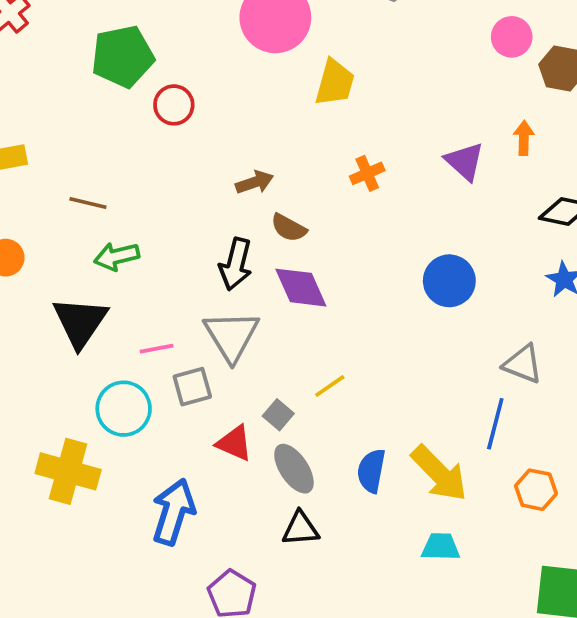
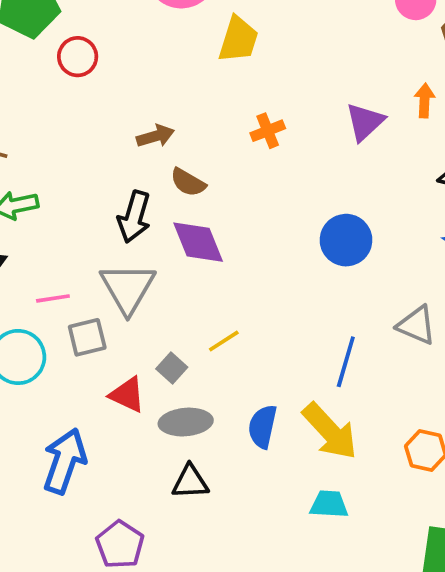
purple triangle: (465, 161) -> (365, 122), turned 33
blue line: (495, 424) -> (346, 362), moved
gray ellipse: (294, 469) -> (186, 422), turned -63

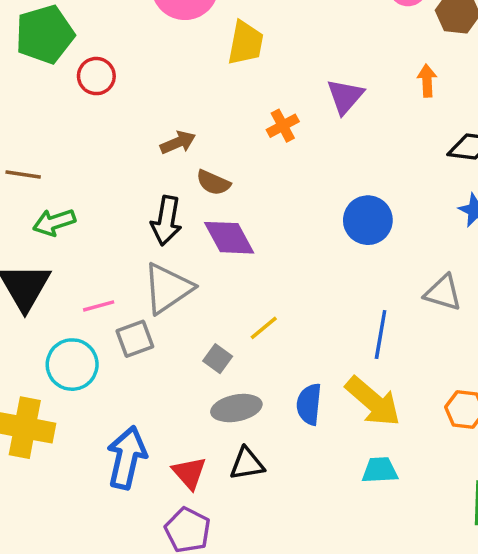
purple triangle: (365, 122) -> (345, 96), moved
gray triangle: (128, 288) -> (168, 288), turned 32
red triangle: (127, 395) -> (189, 473), moved, turned 30

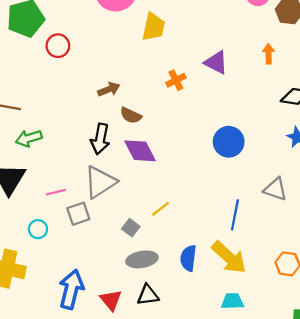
purple triangle: (345, 96) -> (216, 63), turned -45
cyan circle: (72, 365) -> (38, 229), size x0.6

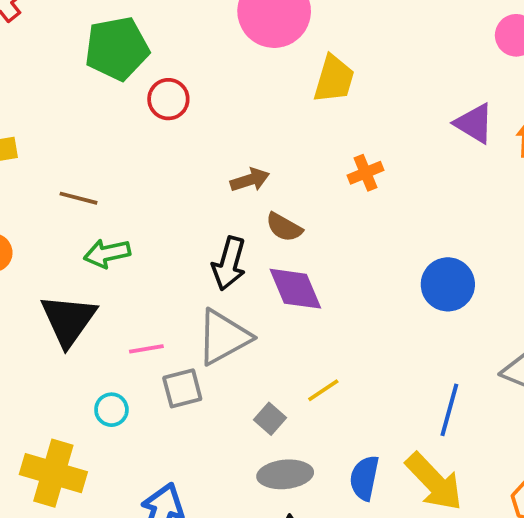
purple triangle: (216, 63) -> (474, 123), moved

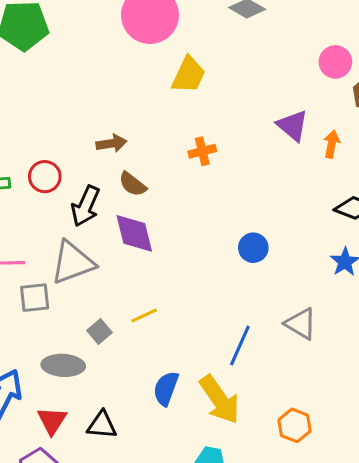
red circle: (168, 99) -> (45, 177), moved
blue circle: (448, 284) -> (253, 248), size x0.7
gray ellipse: (285, 474) -> (63, 365), moved

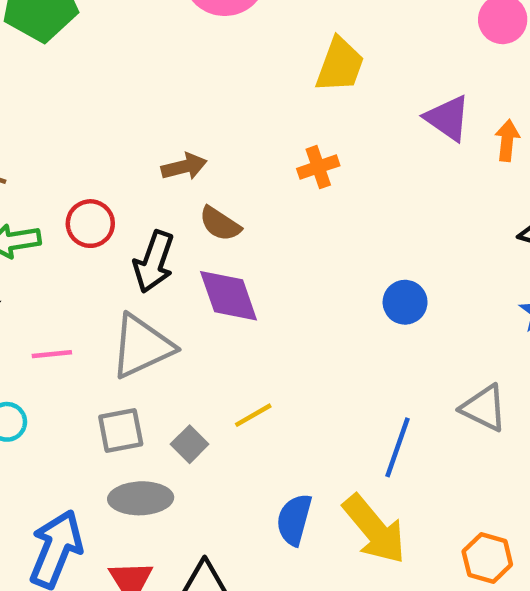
yellow trapezoid: (189, 75) -> (340, 65), moved
gray square: (35, 298) -> (121, 430), moved

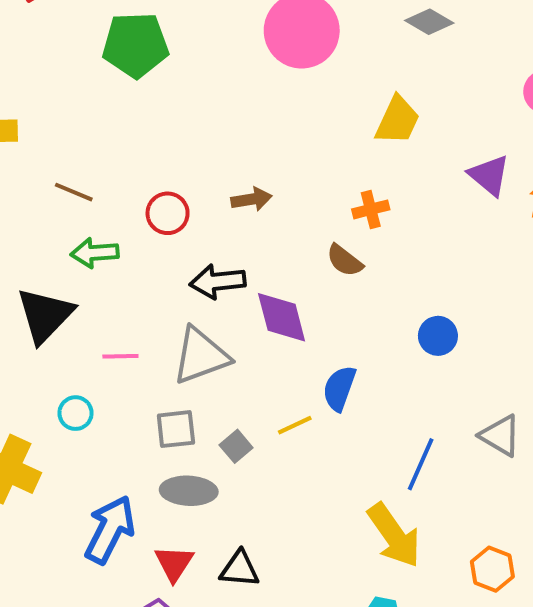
red circle: (90, 224) -> (168, 213), moved
brown semicircle: (220, 224) -> (345, 261), moved
black arrow: (154, 262) -> (218, 281), turned 60
blue semicircle: (294, 520) -> (339, 388), moved

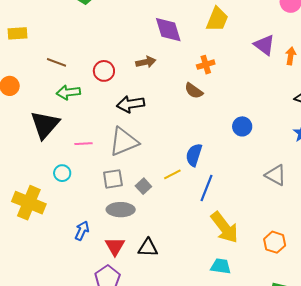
purple diamond: (282, 317) -> (168, 30), moved
blue line: (421, 464) -> (206, 188), moved
blue arrow: (110, 530) -> (82, 231), size x0.6

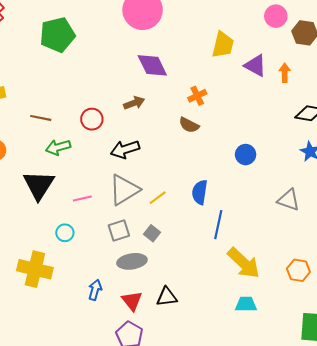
yellow trapezoid: (217, 19) -> (223, 45), moved
yellow line: (172, 174) -> (158, 198), moved

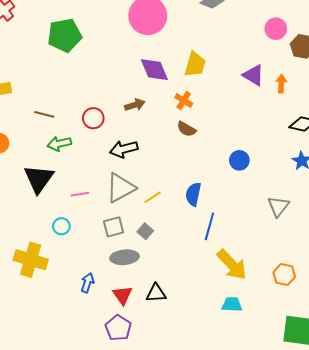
yellow trapezoid: (223, 45) -> (195, 64), moved
orange cross: (197, 96) -> (184, 101), moved, turned -36
gray triangle: (288, 200) -> (278, 206), turned 45

